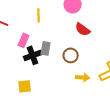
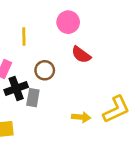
gray rectangle: (46, 48) -> (33, 98), moved
brown circle: (71, 55) -> (45, 70), moved

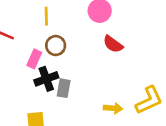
yellow line: (24, 36) -> (46, 16), moved
brown circle: (45, 70) -> (56, 46), moved

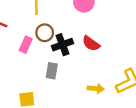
red semicircle: (113, 44) -> (91, 43), moved
black cross: (46, 79) -> (62, 45), moved

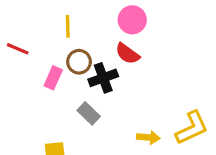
red semicircle: (91, 43) -> (127, 54), moved
gray rectangle: (52, 71) -> (89, 113), turned -56

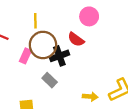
pink circle: (132, 20) -> (89, 16), moved
brown circle: (79, 62) -> (43, 45), size x1.6

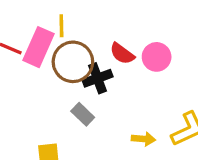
pink circle: (89, 16) -> (157, 57), moved
pink rectangle: (25, 56) -> (38, 47), moved, size x1.6

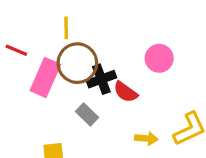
pink rectangle: (38, 47) -> (45, 78), moved
red semicircle: (122, 54) -> (125, 92), moved

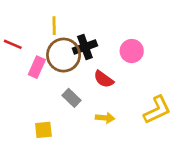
pink rectangle: (45, 78) -> (37, 67), size x0.7
black cross: (101, 79) -> (85, 47), moved
yellow arrow: (146, 138) -> (105, 118), moved

